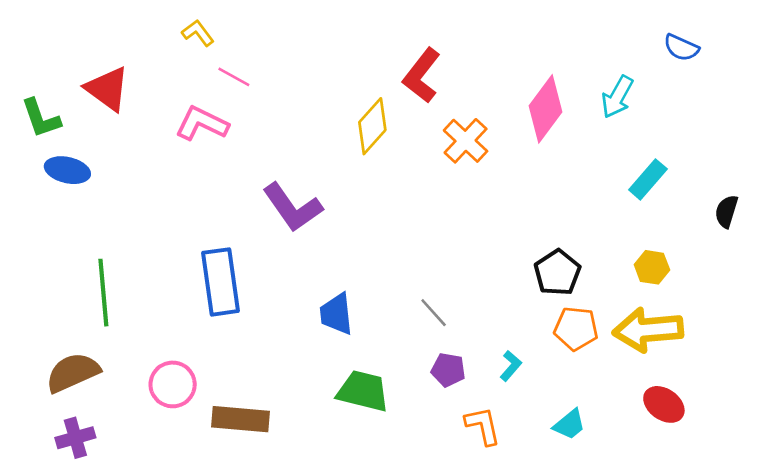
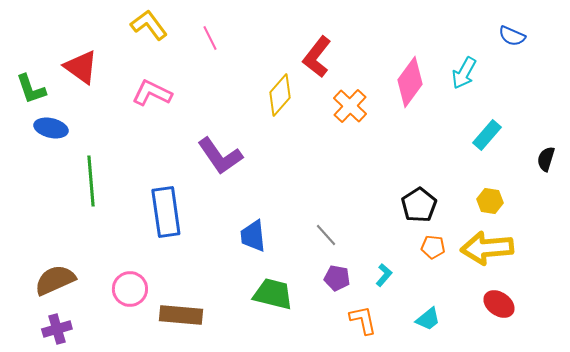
yellow L-shape: (198, 33) -> (149, 25), size x1.5
pink line: (234, 77) -> (210, 38), moved, turned 35
green line: (103, 293) -> (91, 181), moved
orange pentagon: (576, 329) -> (433, 247), size x0.7

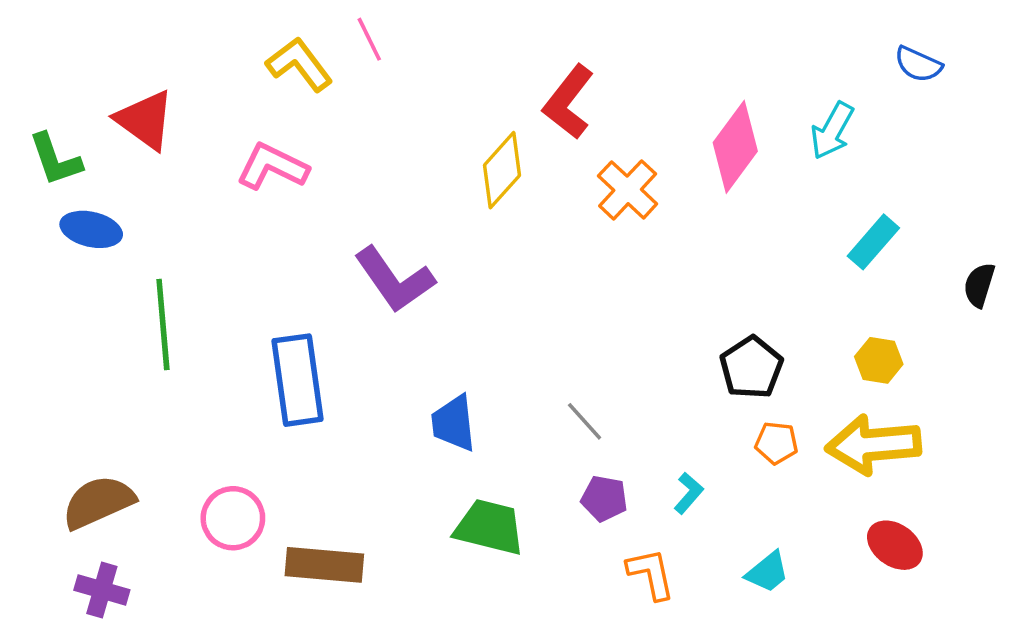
yellow L-shape: (149, 25) -> (299, 64), moved
pink line: (210, 38) -> (369, 39), moved
purple cross: (57, 329) -> (102, 590), turned 32

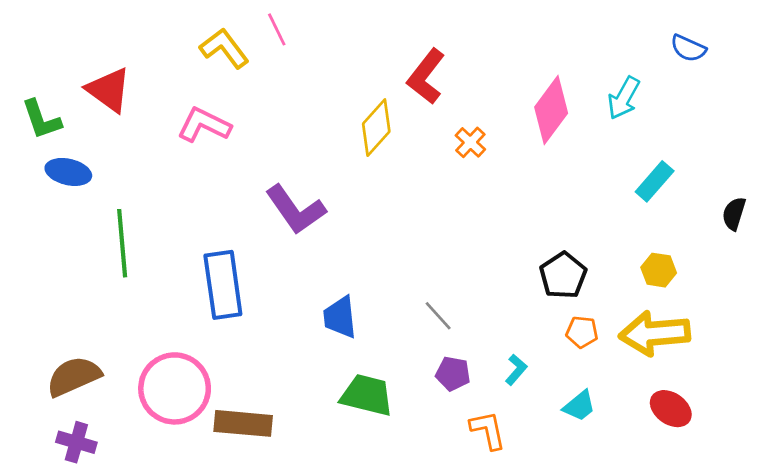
orange cross: (628, 190) -> (470, 142), size x0.7
pink circle: (233, 518) -> (175, 388), size x1.5
cyan trapezoid: (768, 572) -> (579, 406), moved

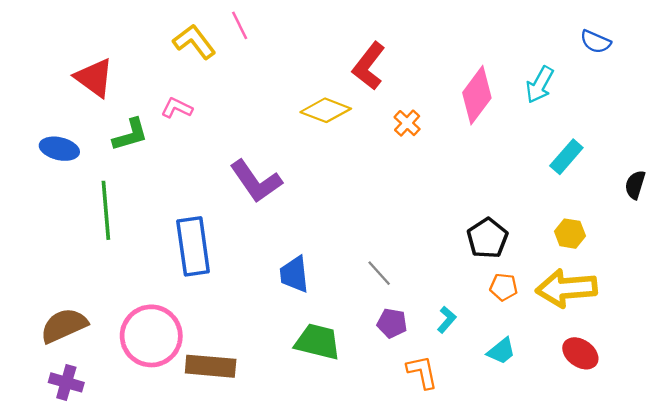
green L-shape: (41, 120) -> (130, 135), moved, turned -87
pink L-shape: (204, 125) -> (177, 108), size x0.7
yellow diamond: (376, 128) -> (326, 110), turned 69

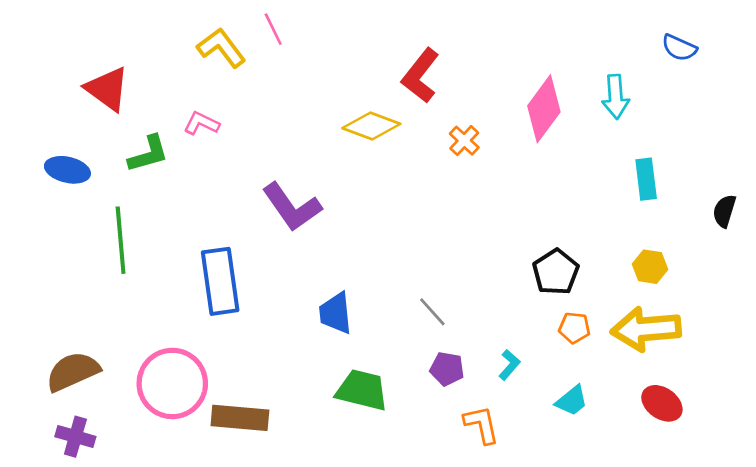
cyan arrow: (540, 85) -> (616, 97), turned -33
cyan rectangle: (566, 157) -> (646, 179), turned -48

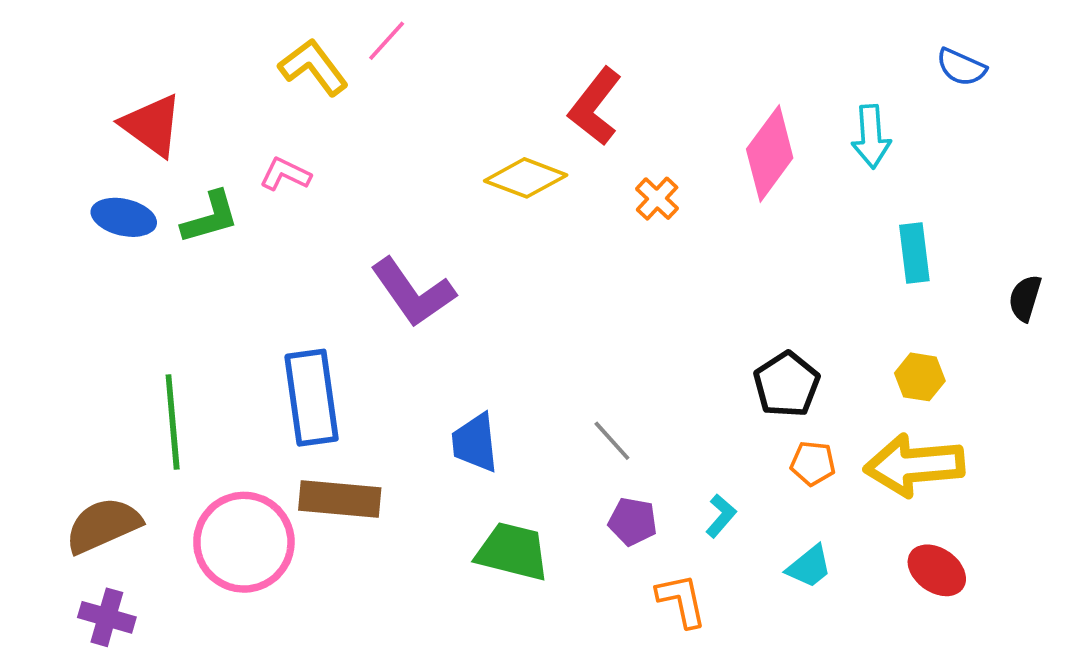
pink line: (273, 29) -> (387, 41), turned 68
blue ellipse: (67, 170) -> (124, 217), moved
green line: (121, 240) -> (173, 422), moved
brown rectangle: (240, 418) -> (340, 499), moved

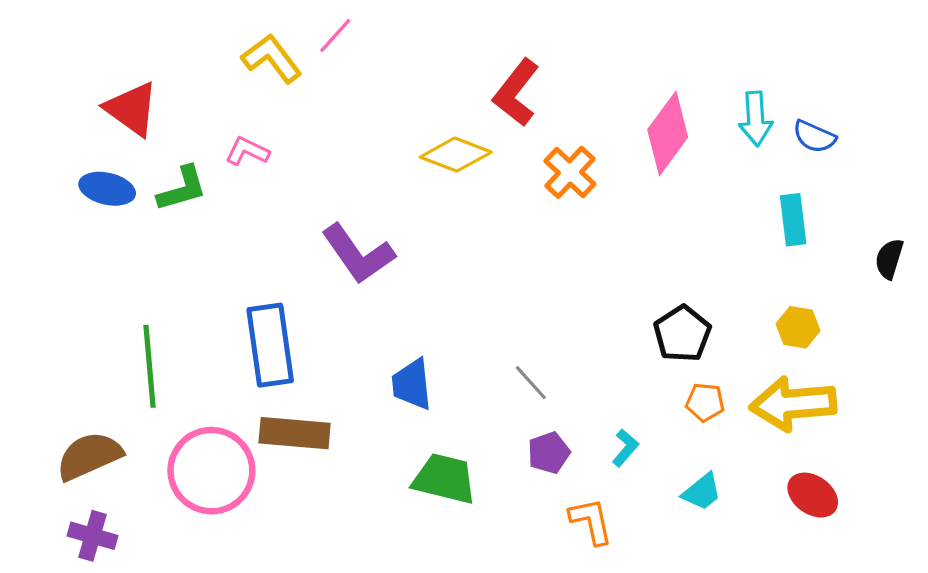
blue semicircle: (961, 67) -> (814, 137), moved
orange cross: (657, 199) -> (570, 172), size x1.4
purple pentagon: (633, 522) -> (549, 453), turned -30

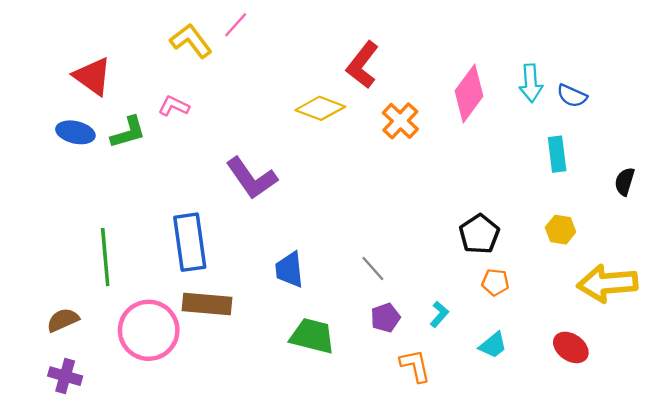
yellow arrow: (793, 404) -> (607, 283), moved
brown semicircle: (89, 456) -> (63, 320), size x0.7

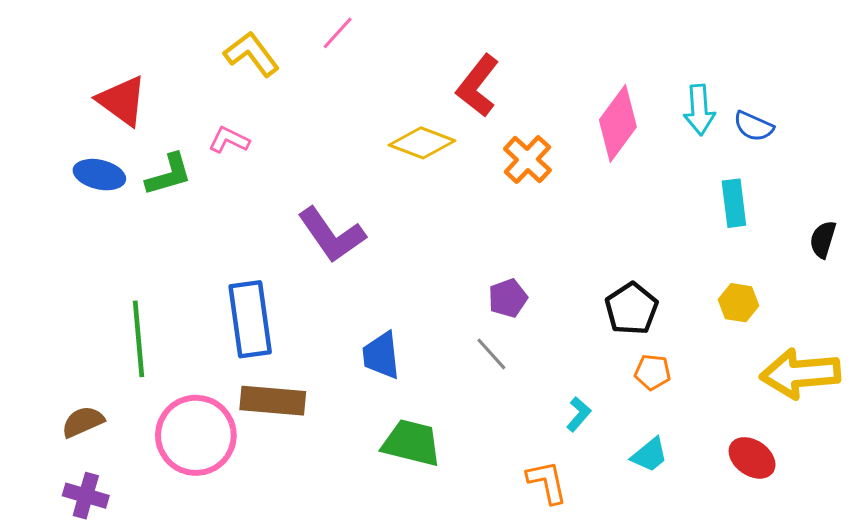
pink line: (236, 25) -> (338, 33), moved
purple pentagon: (385, 318) -> (508, 298), moved

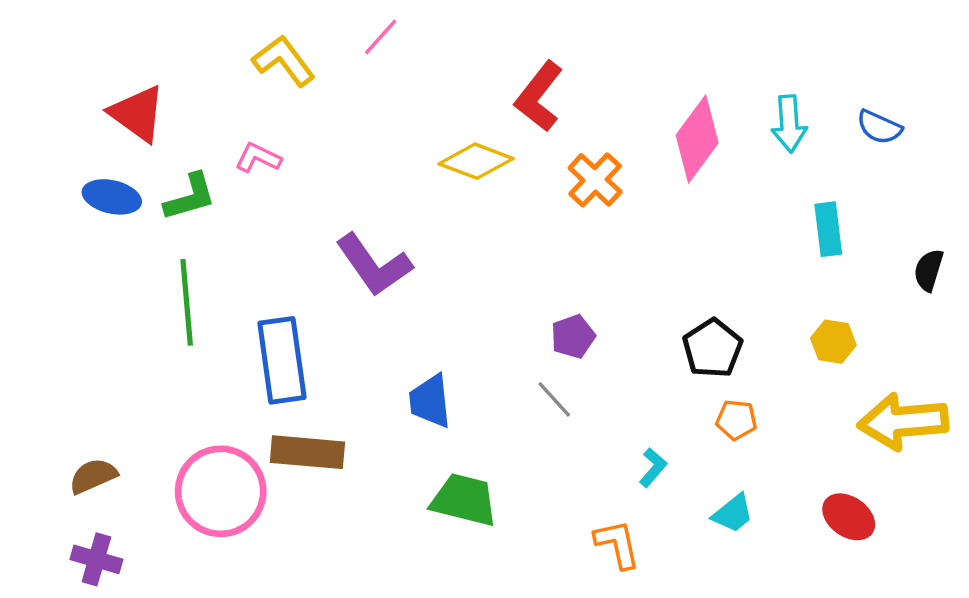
blue semicircle: (754, 126) -> (879, 127), moved
green line: (139, 339) -> (187, 302), moved

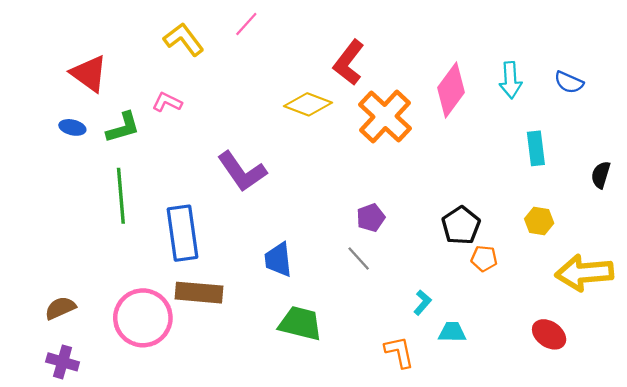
orange cross: (595, 180) -> (385, 116), size x1.5
blue ellipse: (112, 197) -> (72, 127), size x0.7
orange pentagon: (736, 420) -> (484, 258), moved
cyan trapezoid: (733, 513) -> (452, 332), moved, turned -140

